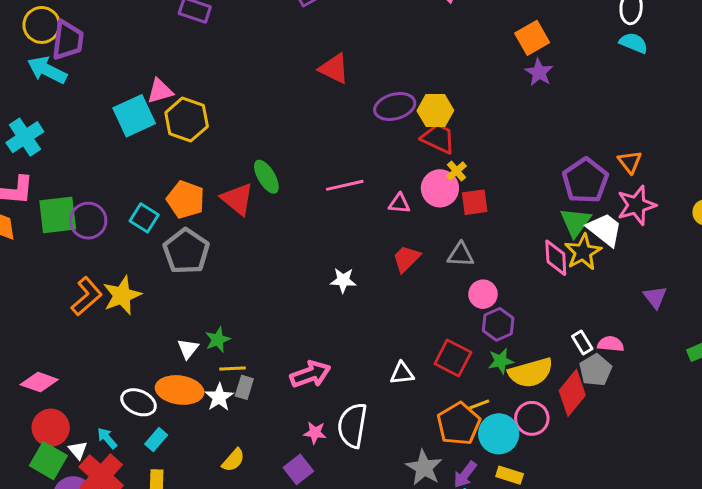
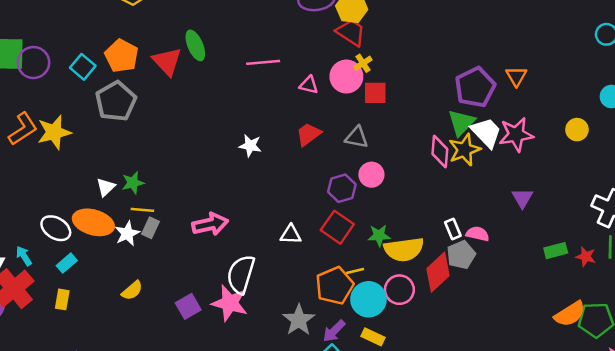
pink star: (637, 205) -> (516, 135), moved
purple hexagon: (498, 324) -> (342, 188), moved
pink star: (315, 433) -> (230, 303), moved, size x1.8

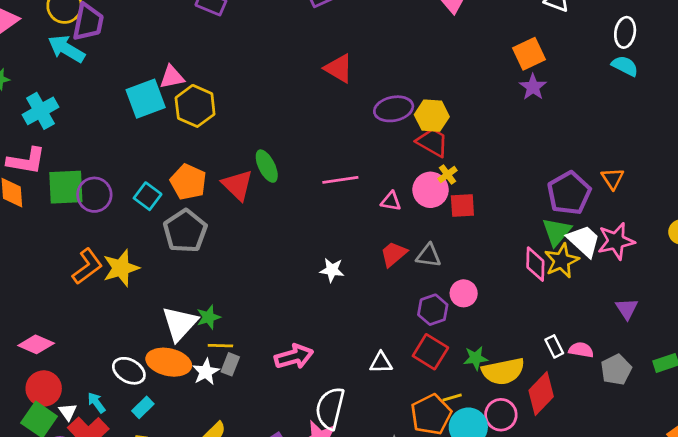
gray triangle: (357, 137) -> (429, 256), moved
white triangle: (106, 187) -> (180, 324), size x1.8
gray pentagon: (461, 255) -> (616, 370), moved

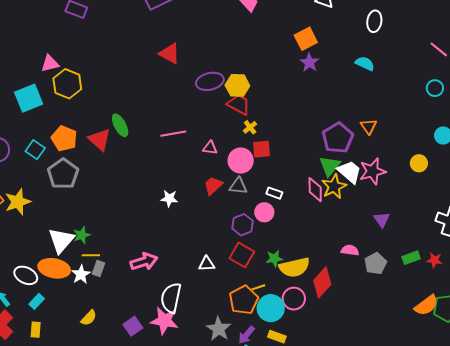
cyan semicircle: (625, 66) -> (365, 64), moved
cyan square: (146, 99) -> (29, 98), moved
pink circle: (431, 190) -> (241, 161), moved
white rectangle: (554, 346) -> (274, 193), moved, turned -42

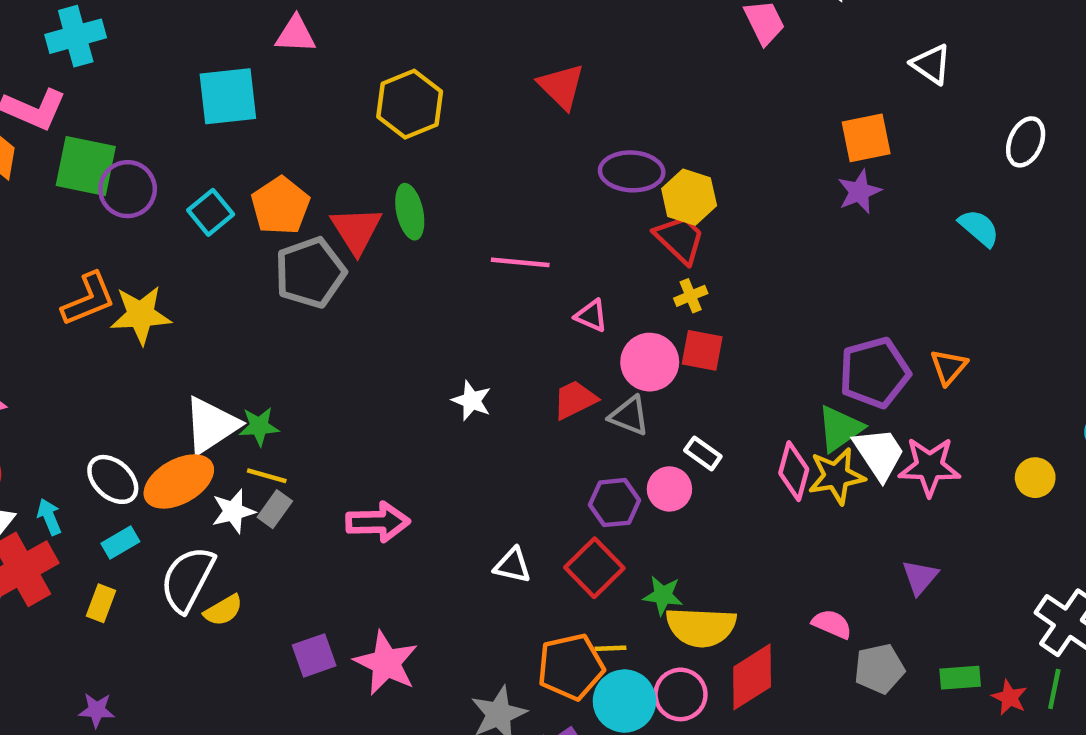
yellow hexagon: (67, 84) -> (410, 104), moved
gray pentagon: (63, 174) -> (310, 273), moved
orange ellipse: (54, 268) -> (179, 481), turned -56
white semicircle: (171, 298) -> (187, 579), moved

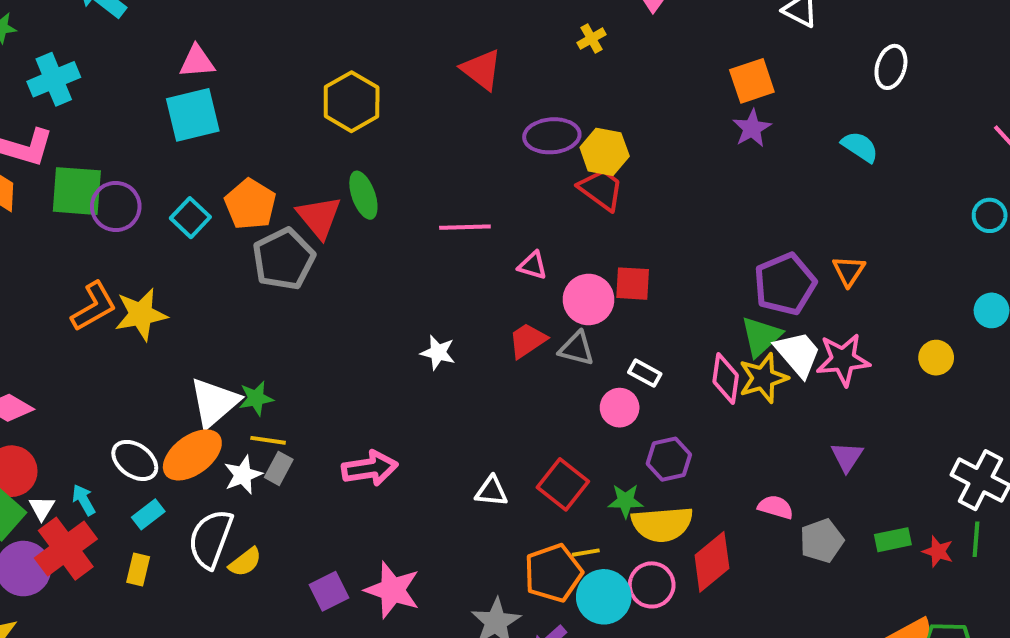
pink triangle: (296, 34) -> (197, 62), moved
yellow cross: (691, 296) -> (592, 39), moved
purple hexagon: (615, 503) -> (669, 459), moved

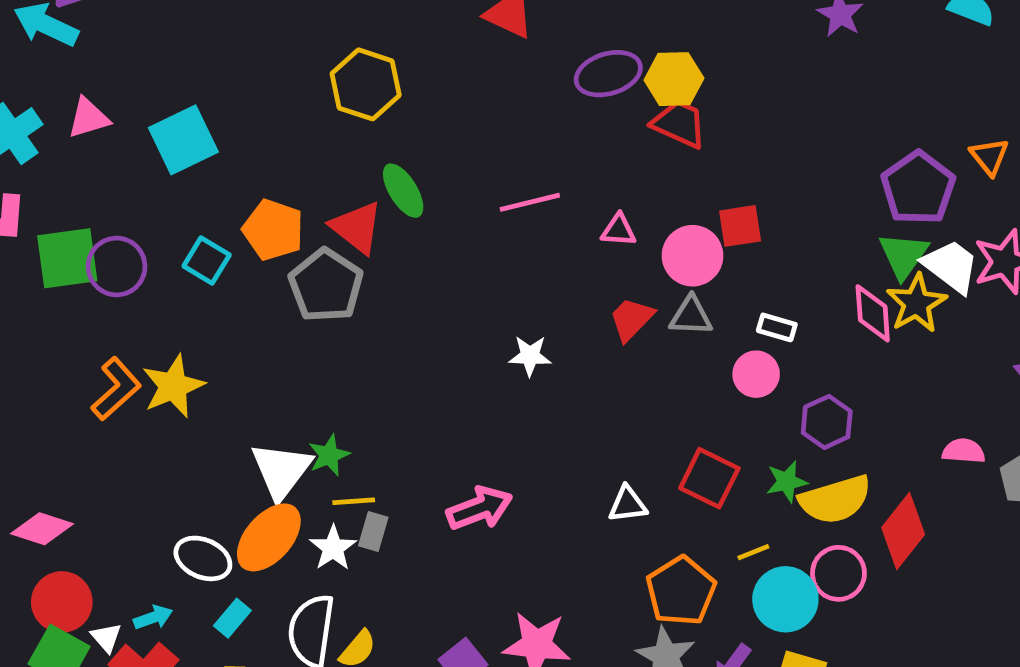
pink triangle: (197, 62) -> (88, 118), moved
cyan arrow: (84, 500) -> (153, 617), turned 112
orange pentagon: (553, 573) -> (681, 591), moved

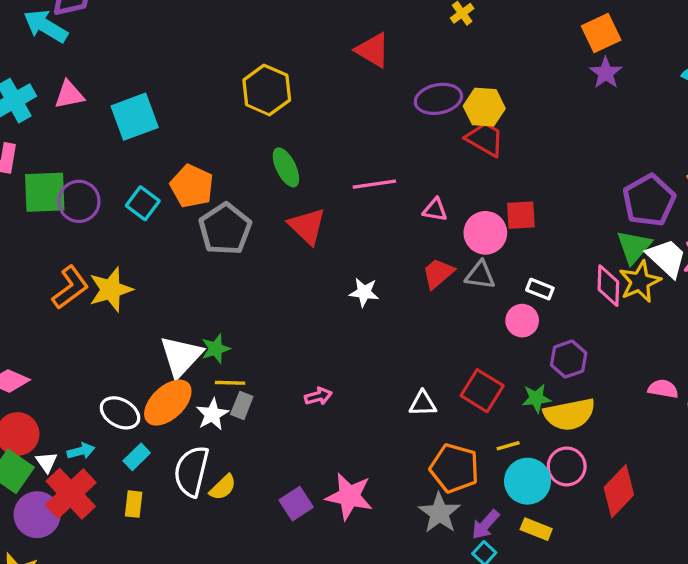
red triangle: (357, 227) -> (307, 226), moved
pink arrow: (480, 508) -> (318, 396), size x0.6
red diamond: (903, 531) -> (619, 491), moved
orange pentagon: (681, 591) -> (454, 468), turned -30

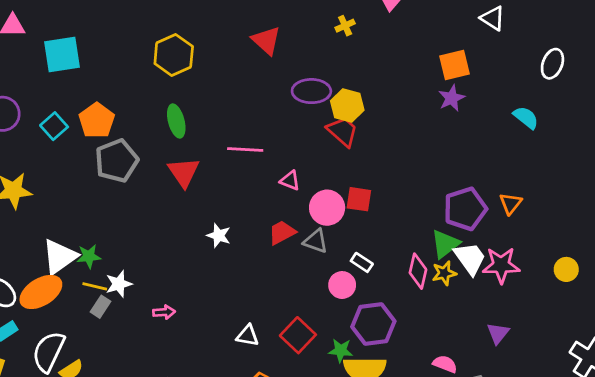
yellow star: (640, 282) -> (444, 273), size x0.7
purple hexagon: (569, 359) -> (373, 324), size x1.4
white star: (212, 414) -> (119, 284), moved

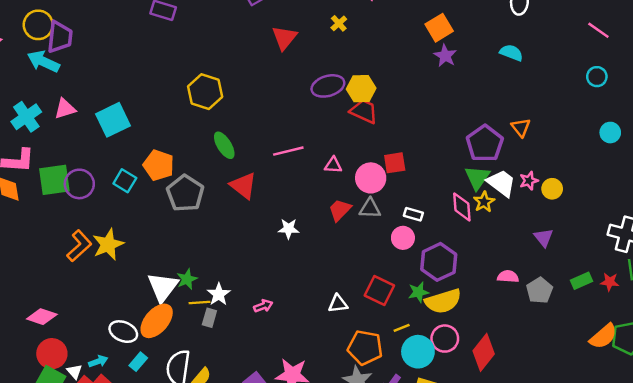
red triangle: (266, 41) -> (284, 38), moved, turned 44
pink star: (501, 265) -> (529, 181), size x0.6
yellow circle: (566, 269) -> (552, 189), moved

